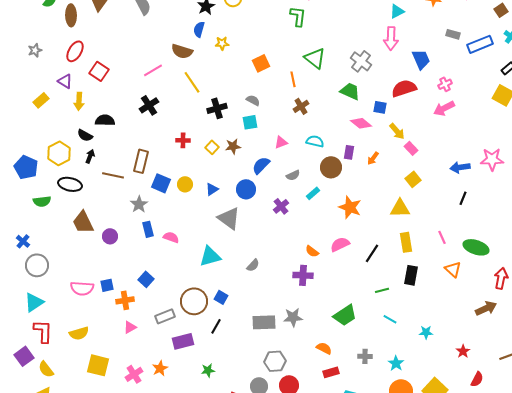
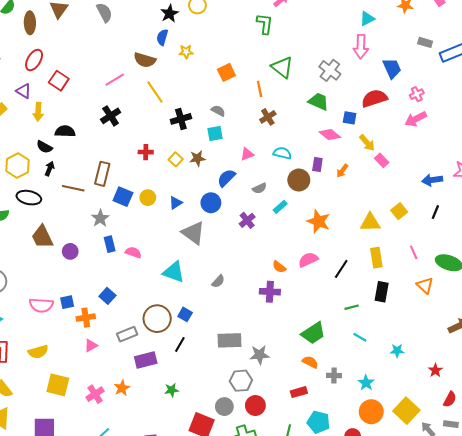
yellow square: (413, 179) -> (399, 211), moved
cyan triangle: (210, 256) -> (174, 272), turned 35
gray star: (293, 317) -> (260, 355), moved
orange semicircle: (324, 348) -> (310, 362), moved

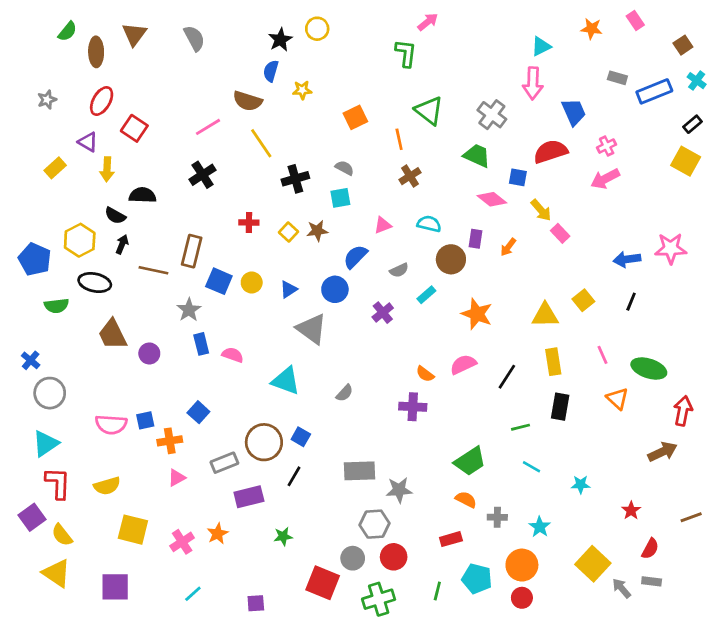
orange circle: (371, 412) -> (522, 565), moved

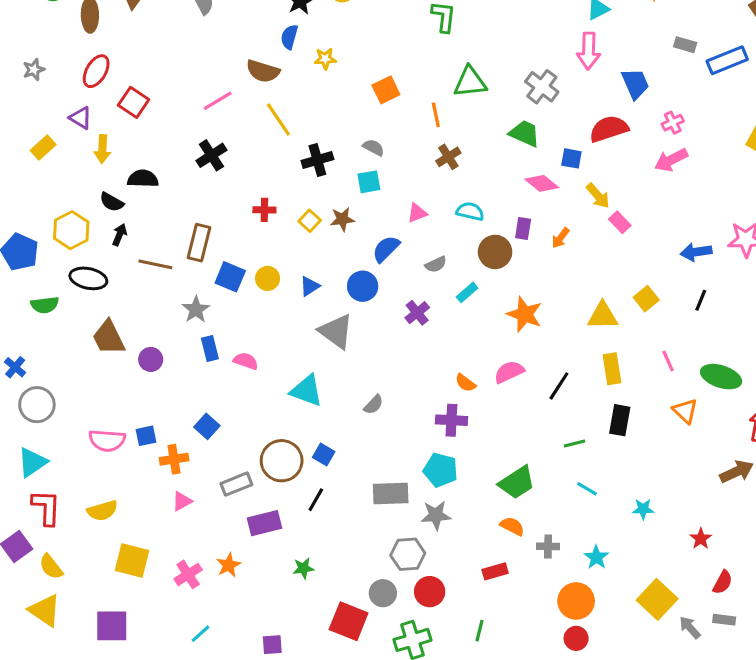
green triangle: (429, 111) -> (470, 82), turned -44
cyan pentagon: (477, 579) -> (441, 470), moved

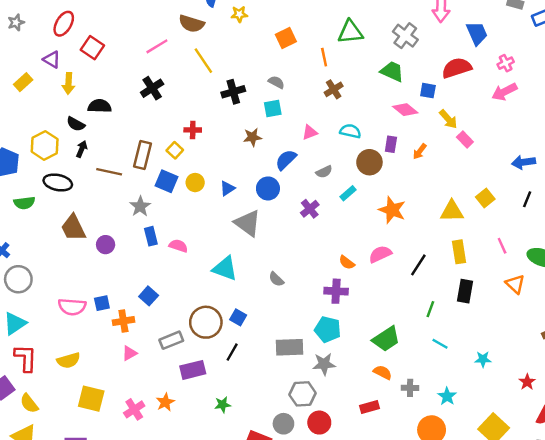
yellow square: (310, 221) -> (175, 150), moved
gray semicircle: (374, 405) -> (276, 279), turned 91
green line: (575, 444) -> (430, 309), turned -56

